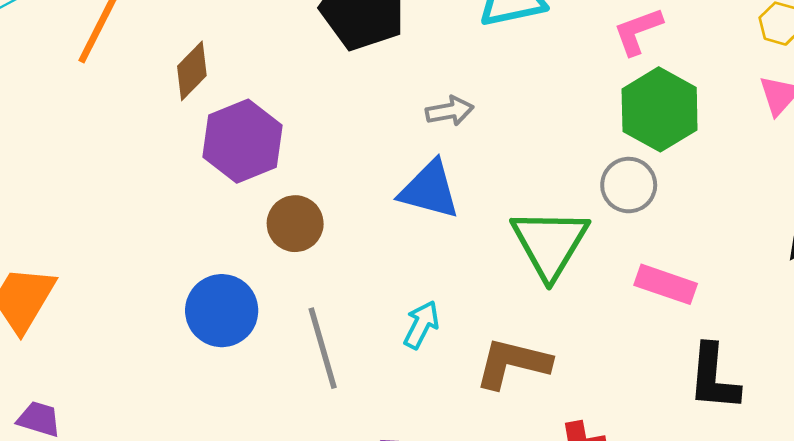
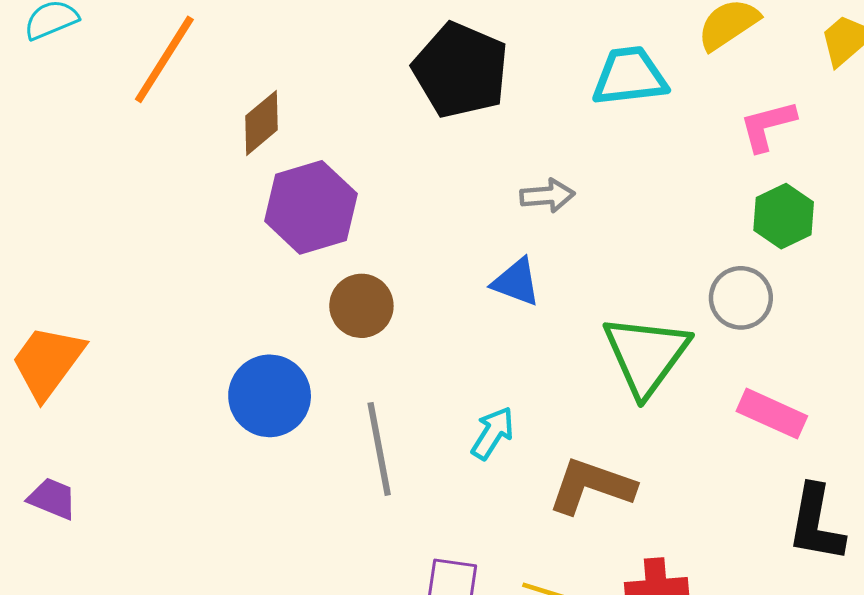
green hexagon: (660, 109) -> (784, 216), size x0.7
blue triangle: (429, 190) -> (516, 282), size x0.7

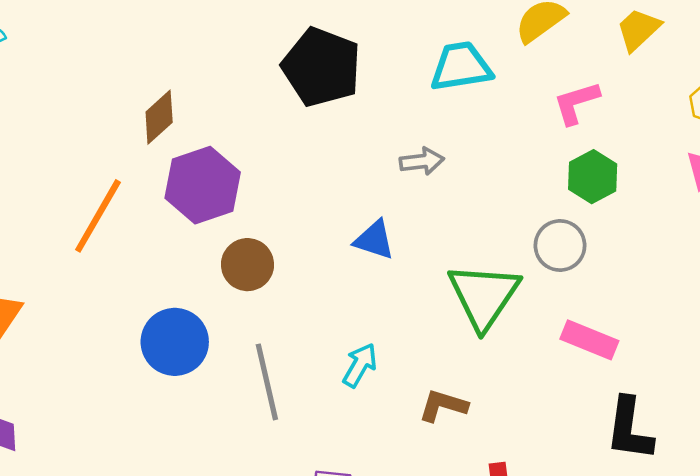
orange line: (164, 59) -> (98, 216), moved
gray arrow: (547, 196) -> (422, 161), moved
brown L-shape: (591, 486) -> (443, 406), size x0.7

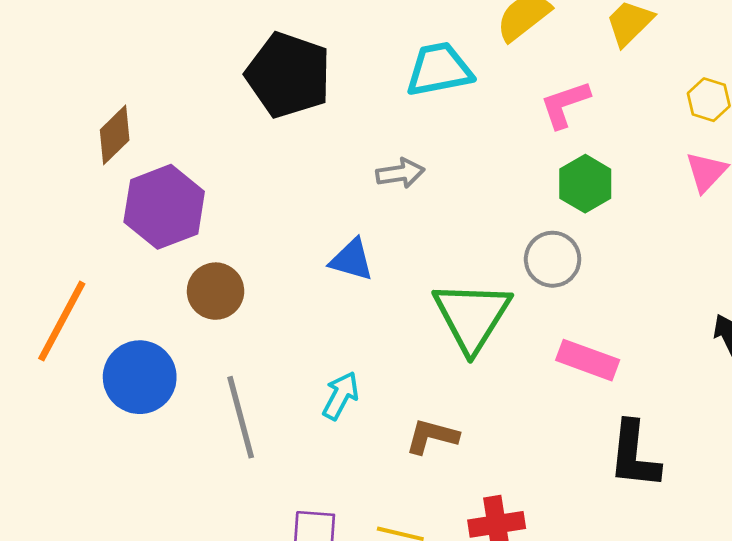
orange line: (98, 216) -> (62, 321), moved

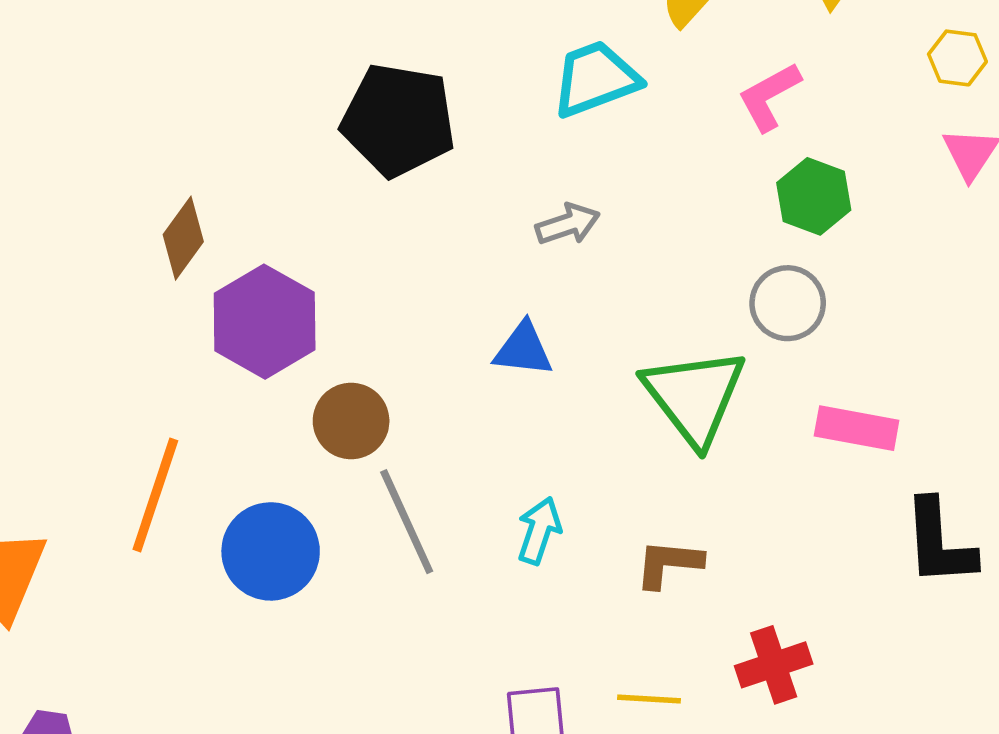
gray line: (241, 417) -> (407, 522), moved

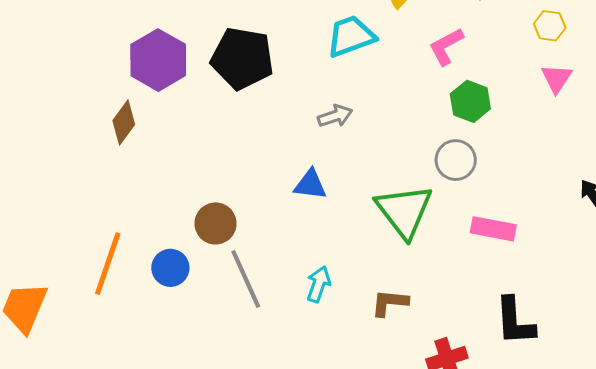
purple hexagon: (265, 322) -> (158, 60), moved
black L-shape: (939, 543) -> (515, 321), moved
blue circle: (271, 551) -> (170, 268), moved, size x0.7

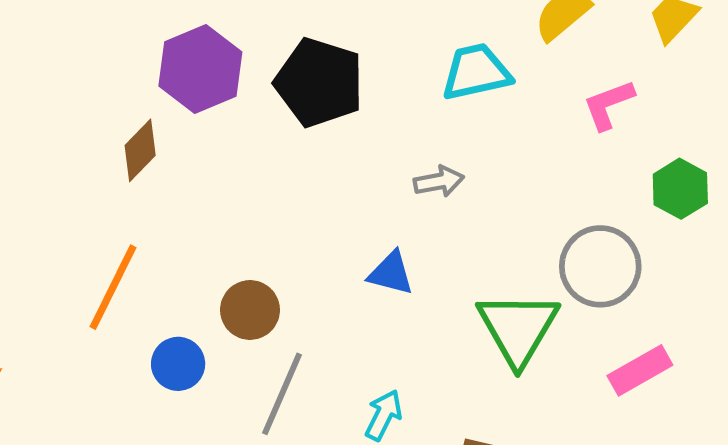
green hexagon: (470, 101) -> (680, 189), moved
gray circle: (456, 160) -> (600, 266), size x1.4
pink rectangle: (493, 229) -> (640, 370), turned -48
orange line: (108, 264) -> (113, 287), moved
gray line: (246, 279) -> (282, 394), turned 40

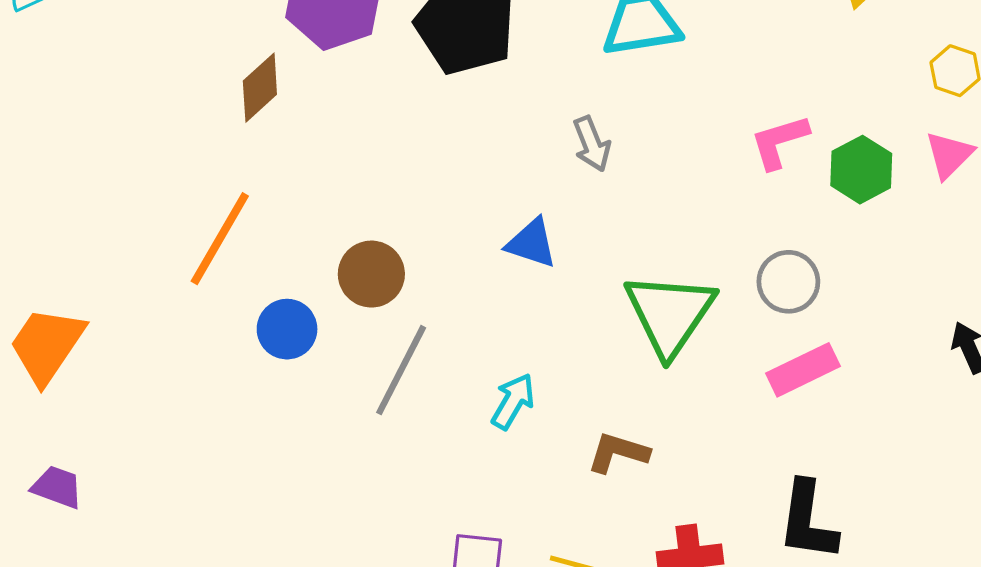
pink L-shape: (608, 105) -> (779, 142), moved
gray arrow: (439, 181) -> (592, 144), turned 75
gray circle: (600, 266) -> (788, 282), moved, size x0.7

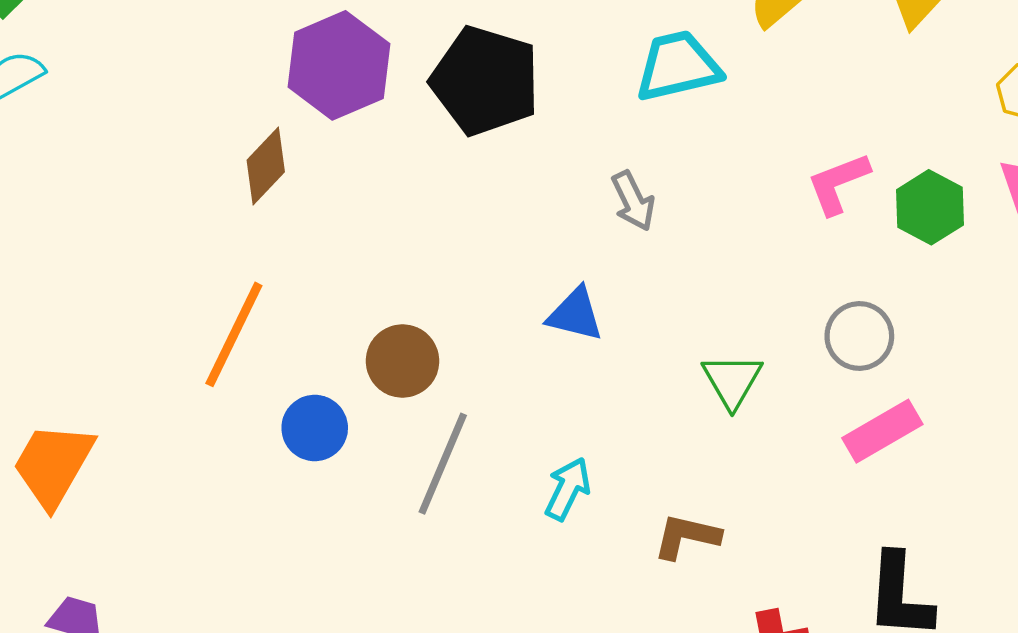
green triangle: (670, 314) -> (732, 381), size x0.6

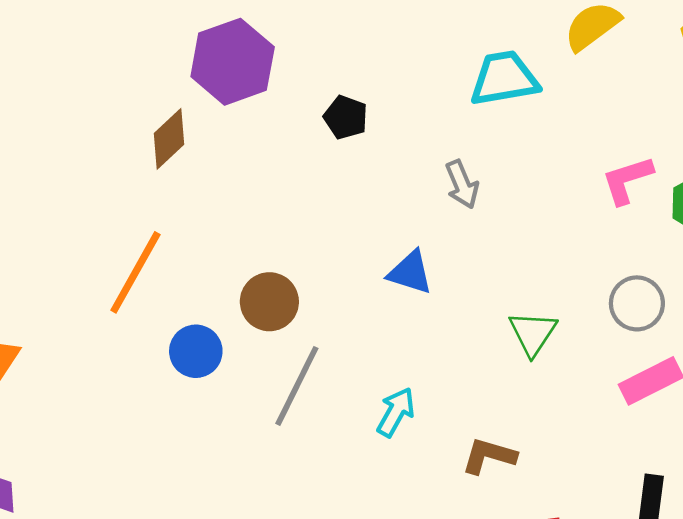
black pentagon: (485, 81) -> (346, 117), moved, size x0.5

